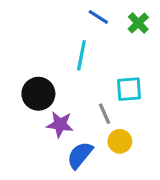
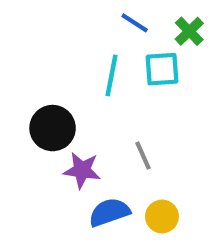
cyan square: (129, 89) -> (162, 69), moved
yellow circle: (120, 141) -> (162, 216), moved
blue semicircle: (80, 155) -> (109, 212), turned 32

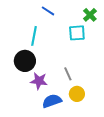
blue line: (135, 23) -> (48, 11), moved
cyan line: (111, 75) -> (34, 36), moved
yellow circle: (162, 216) -> (77, 94), moved

